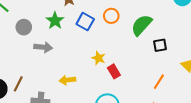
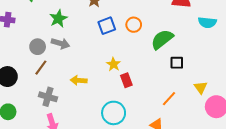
green star: (55, 21) -> (58, 19), moved
blue square: (85, 22) -> (107, 26), turned 30
gray circle: (24, 27) -> (38, 47), moved
brown line: (18, 84) -> (41, 68), moved

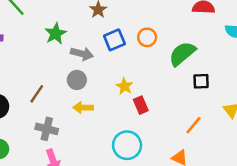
gray arrow: (60, 43) -> (82, 54), moved
gray circle: (38, 47) -> (77, 80), moved

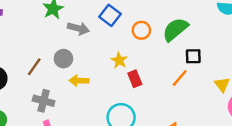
orange circle: (147, 37) -> (141, 30), moved
blue square: (114, 40) -> (110, 15), turned -30
gray circle: (77, 80) -> (63, 59), moved
orange line: (193, 125) -> (180, 78), moved

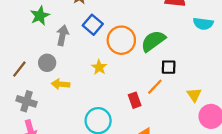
gray arrow: (78, 28) -> (62, 35), turned -96
orange circle: (141, 30) -> (121, 40), size x1.6
red rectangle: (135, 79) -> (135, 100), moved

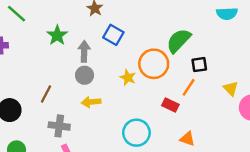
orange circle: (121, 40) -> (154, 64), moved
gray circle: (47, 63) -> (85, 75), moved
red rectangle: (135, 100) -> (170, 105), turned -35

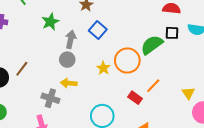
black square: (199, 65) -> (172, 33), moved
brown line: (46, 94) -> (22, 69), moved
gray cross: (59, 126) -> (50, 98), moved

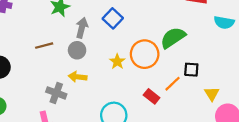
black square: (172, 33) -> (191, 70), moved
brown line: (22, 69) -> (44, 46), moved, turned 35

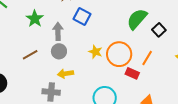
orange circle: (145, 54) -> (119, 54), moved
black square: (191, 70) -> (159, 30), moved, turned -32

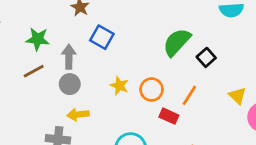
green star: (35, 19) -> (38, 39), turned -30
orange circle: (119, 54) -> (152, 90), size x0.7
brown line: (30, 55) -> (34, 71), moved

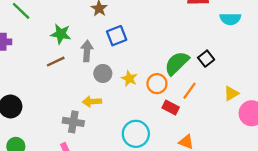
blue square: (102, 37) -> (117, 36), turned 36
green semicircle: (177, 42) -> (177, 63), moved
gray circle: (70, 84) -> (103, 73), moved
yellow triangle: (237, 96) -> (231, 93), turned 42

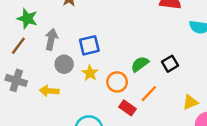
blue square: (117, 36) -> (89, 45), moved
brown line: (56, 62) -> (18, 46), turned -36
green semicircle: (177, 63) -> (140, 64), size x0.7
gray cross: (73, 122) -> (16, 80), moved

